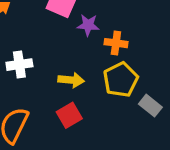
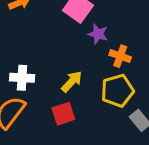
white cross: (19, 65) -> (22, 78), moved
yellow arrow: (71, 80) -> (72, 82), turned -65

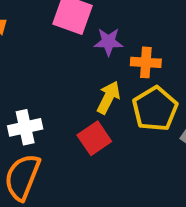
yellow arrow: (72, 82) -> (108, 97), moved
red square: (63, 114) -> (94, 138), moved

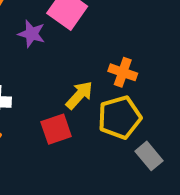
purple star: (108, 42) -> (32, 34), moved

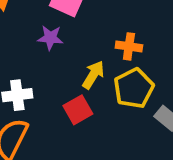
purple star: (32, 34) -> (50, 38), moved

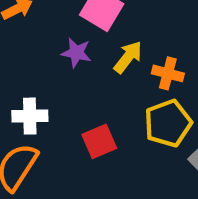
yellow arrow: (93, 75) -> (128, 57), moved

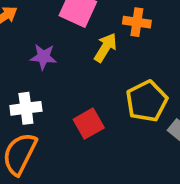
purple star: (76, 53) -> (43, 57), moved
orange cross: (168, 73) -> (137, 22), moved

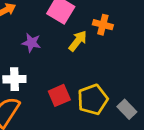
yellow pentagon: (147, 101) -> (93, 99), moved

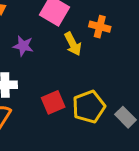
yellow arrow: (78, 41) -> (73, 44), turned 115

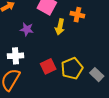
yellow arrow: (73, 44) -> (60, 27), turned 42

